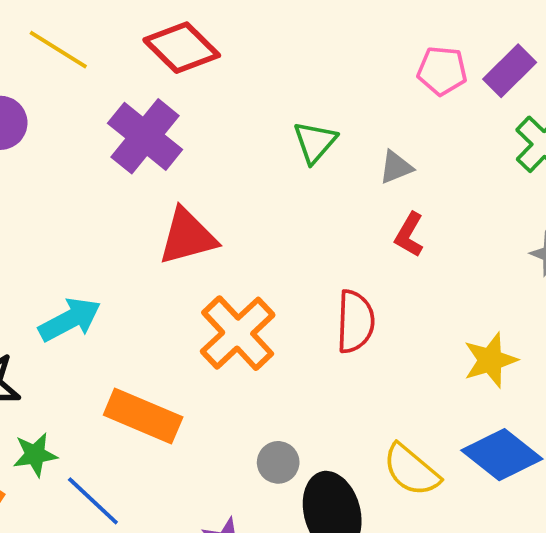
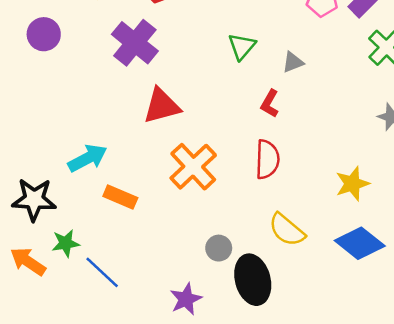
red L-shape: (409, 235) -> (270, 103), moved
orange rectangle: (143, 416) -> (120, 197), moved, size x0.7
yellow semicircle: (411, 470) -> (287, 230), moved

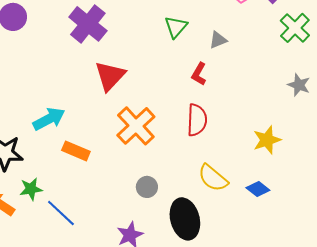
red triangle: (162, 106) -> (110, 76), turned -32
blue diamond: (360, 243) -> (258, 189), moved, size x0.6
gray circle: (219, 248) -> (147, 187), moved

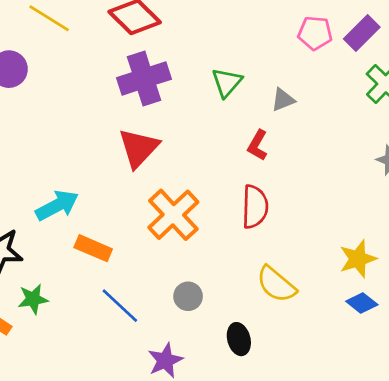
purple cross: (88, 24) -> (144, 78), moved, turned 33
yellow star: (267, 140) -> (358, 259), moved
blue diamond: (258, 189) -> (362, 303), moved
blue line: (61, 213) -> (120, 306), moved
black ellipse: (185, 219) -> (239, 339), size x0.6

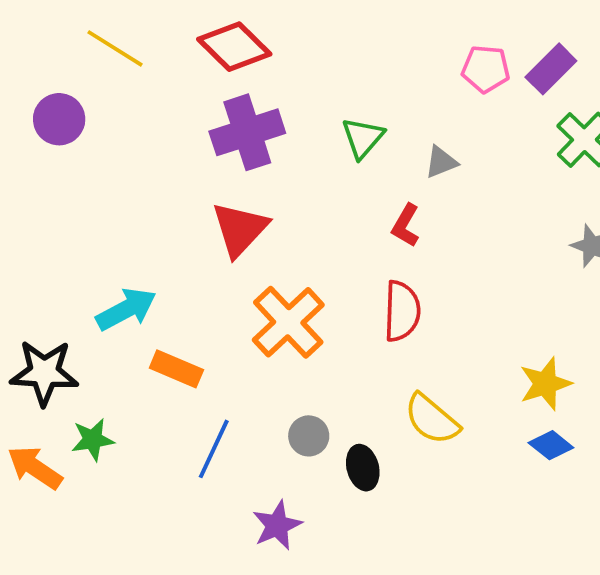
blue line: (120, 306) -> (214, 449), turned 72
black ellipse: (239, 339) -> (363, 468), moved

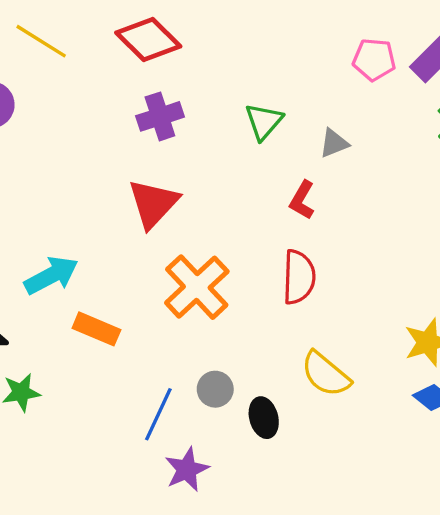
purple cross: (247, 132) -> (160, 116), size x0.7
blue line: (214, 449) -> (158, 414), moved

